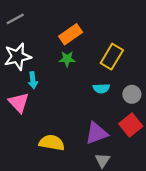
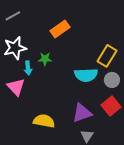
yellow rectangle: (112, 57) -> (107, 56), moved
green star: (67, 59) -> (45, 59), moved
cyan semicircle: (101, 88) -> (86, 75), size x1.6

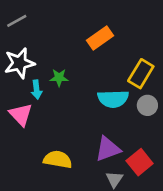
orange rectangle: (60, 29) -> (100, 38), moved
red square: (111, 106) -> (140, 162), moved

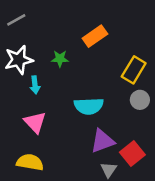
green star: (59, 78) -> (60, 59), moved
cyan semicircle: (113, 99) -> (89, 106), moved
pink triangle: (21, 115) -> (35, 122), moved
yellow semicircle: (58, 159) -> (30, 162), moved

